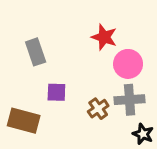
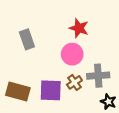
pink circle: (128, 64) -> (72, 54), moved
purple square: (56, 92) -> (51, 90), moved, size x1.5

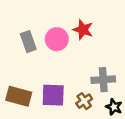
pink circle: (72, 54) -> (57, 39), moved
brown cross: (74, 82) -> (84, 101), moved

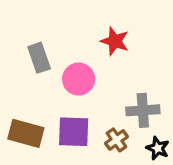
pink circle: (57, 39) -> (79, 79), moved

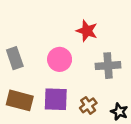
gray rectangle: (39, 58) -> (15, 58), moved
gray cross: (143, 110) -> (108, 66), moved

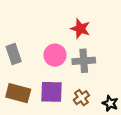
gray cross: (108, 66) -> (84, 61), moved

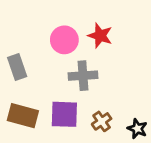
pink circle: (55, 55) -> (64, 40), moved
gray cross: (84, 61) -> (83, 76), moved

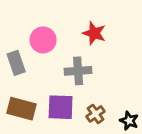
pink circle: (64, 40) -> (43, 40), moved

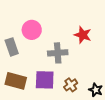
red star: (94, 33) -> (83, 35), moved

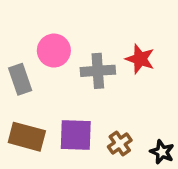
gray cross: (58, 53) -> (98, 71), moved

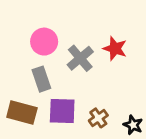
gray cross: (98, 71) -> (80, 58), turned -36
gray rectangle: (20, 79) -> (41, 79), moved

